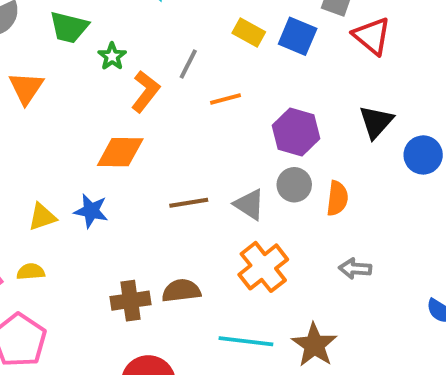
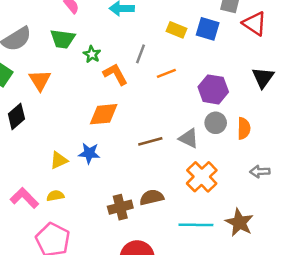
orange L-shape: (145, 91) -> (115, 74), turned -60

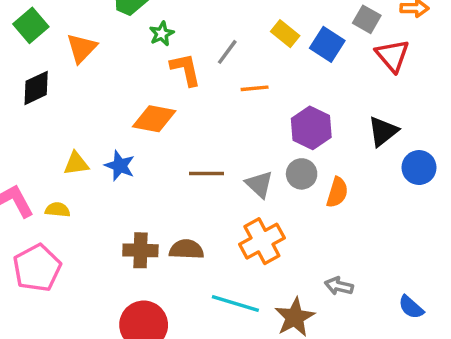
gray arrow: (260, 172) -> (339, 286), moved

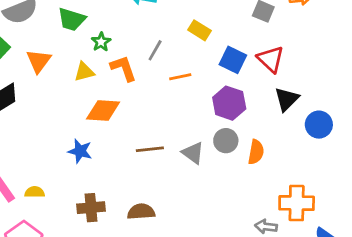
blue square: (327, 44) -> (233, 60), moved
red triangle: (392, 55) -> (271, 59), moved
yellow triangle: (76, 164) -> (84, 72), moved
orange cross: (262, 241) -> (297, 203), moved, turned 36
brown cross: (140, 250) -> (91, 208), moved

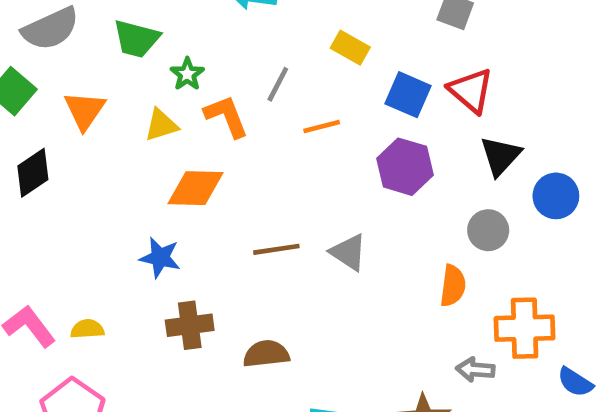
gray circle: (226, 141) -> (488, 230), moved
orange semicircle: (256, 152) -> (453, 286), moved
brown cross: (91, 208) -> (190, 325), moved

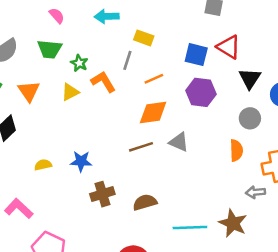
yellow rectangle: (350, 48) -> (144, 38), moved
orange diamond: (196, 188) -> (153, 112), moved
yellow semicircle: (87, 329) -> (43, 165), moved

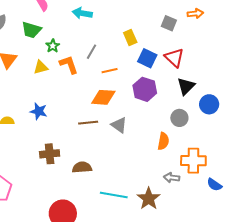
yellow rectangle: (144, 38) -> (130, 38), moved, turned 35
blue star: (81, 161) -> (39, 111), moved

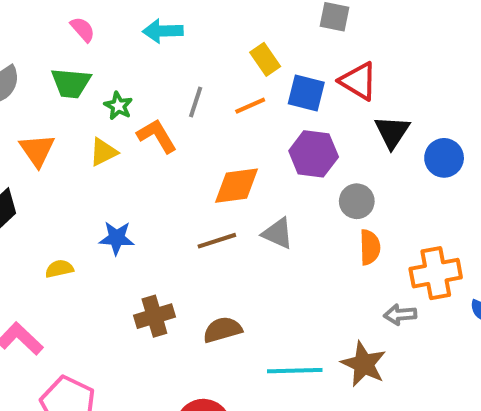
orange line: (110, 71) -> (250, 106), moved
gray circle: (179, 118) -> (357, 201), moved

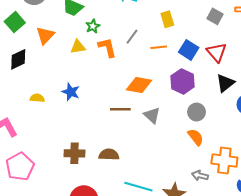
yellow rectangle: (265, 59) -> (167, 19), moved
orange semicircle: (370, 247) -> (196, 137), turned -54
brown cross: (154, 316) -> (75, 153), moved

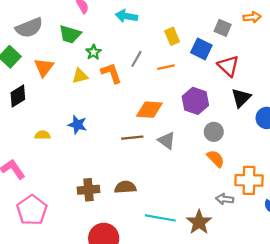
blue square: (189, 50) -> (201, 49), moved

